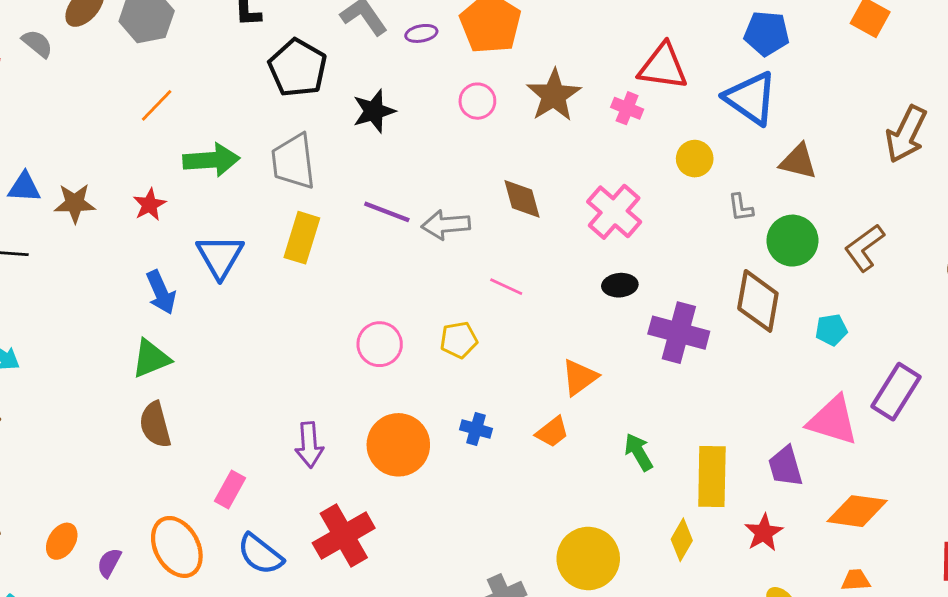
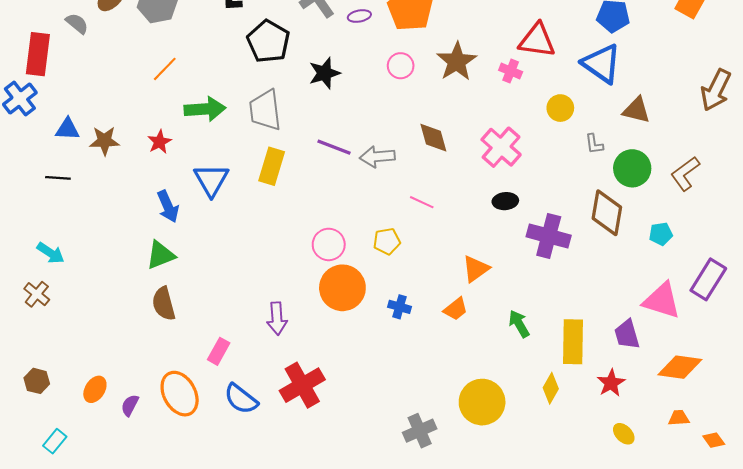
orange circle: (398, 445) -> (342, 288), moved

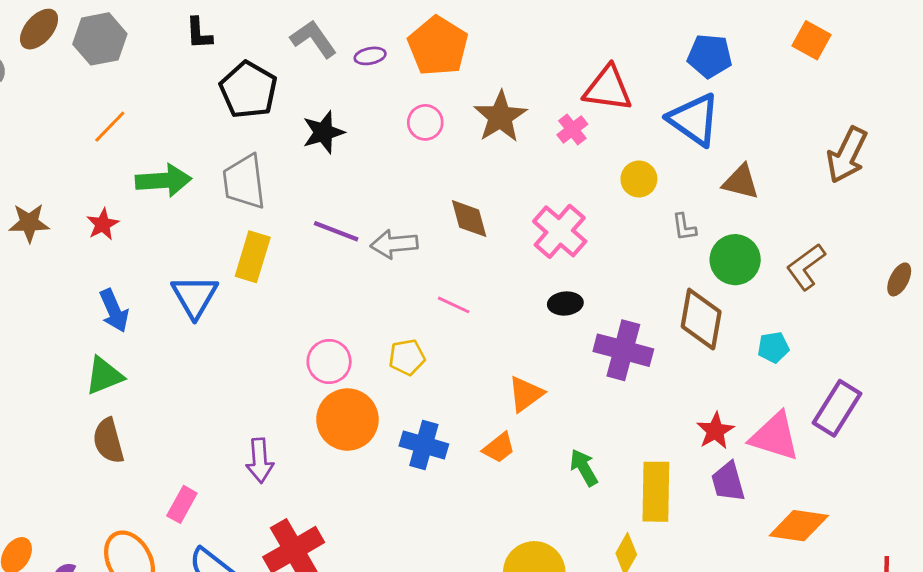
pink cross: (511, 71) -> (572, 129), turned 30
blue triangle: (211, 180) -> (195, 296), moved
blue cross: (400, 307) -> (424, 445), size x1.5
red star: (611, 383) -> (715, 431), moved

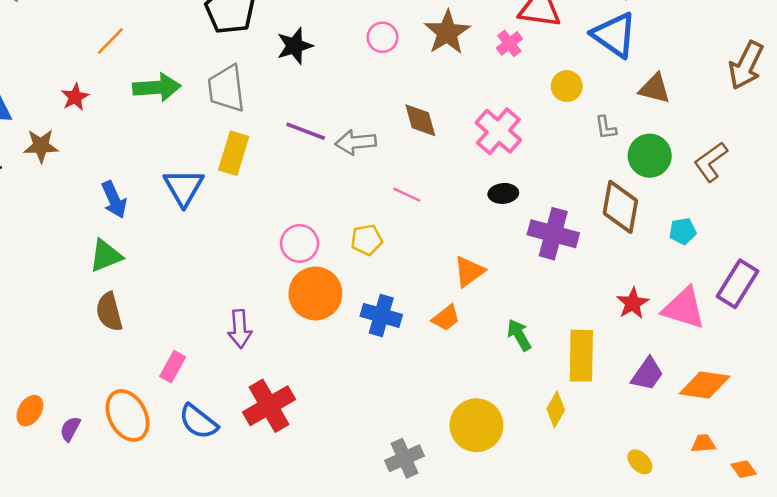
brown star: (29, 223) -> (41, 146), moved
red star: (103, 224) -> (75, 97), moved
purple trapezoid: (728, 482) -> (647, 374), moved, turned -129

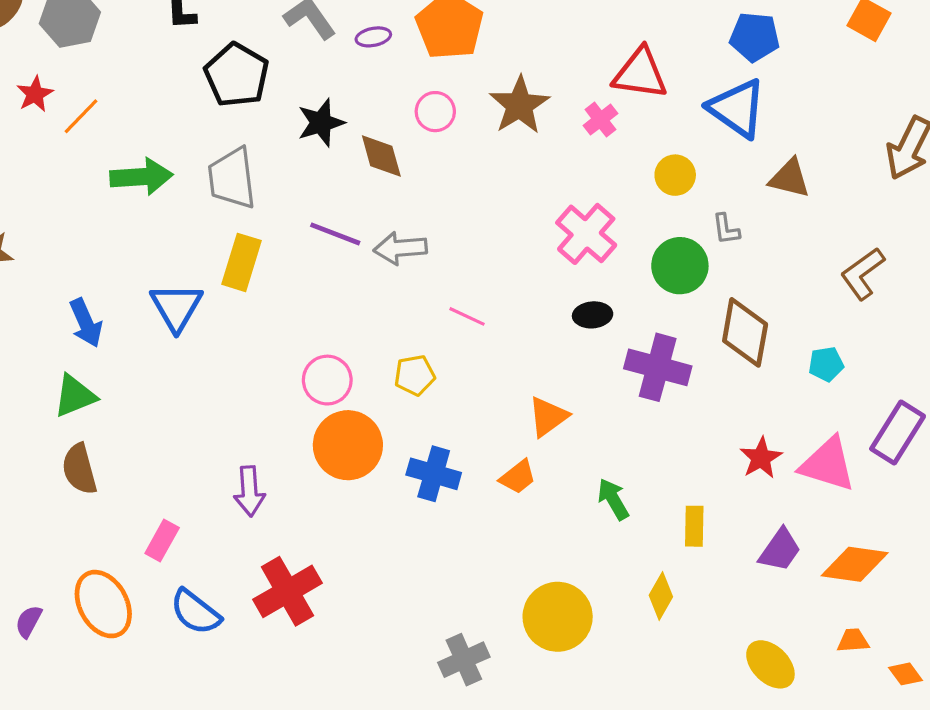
red star: (75, 97) -> (35, 94), moved
brown diamond: (420, 120) -> (381, 156), moved
green circle: (650, 156) -> (680, 266), moved
yellow rectangle: (581, 356) -> (694, 526), size x0.6
yellow ellipse: (640, 462) -> (770, 664), size x1.5

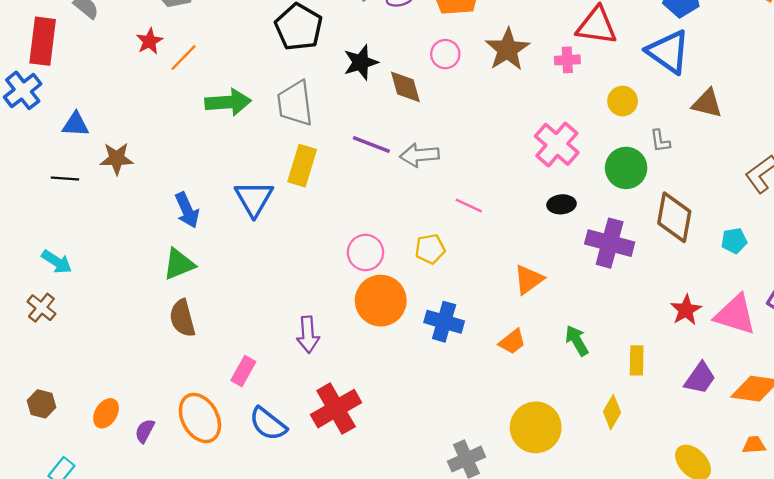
pink cross: (600, 120) -> (567, 60), turned 35
orange trapezoid: (518, 477) -> (512, 342), moved

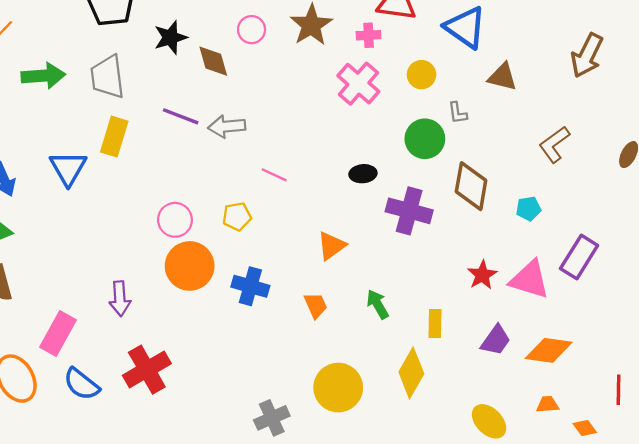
pink cross: (557, 144) -> (358, 84), moved
orange trapezoid: (512, 342) -> (316, 305), turned -76
pink rectangle: (243, 371) -> (58, 334), size x1.5
yellow diamond: (612, 412) -> (411, 373), size x1.5

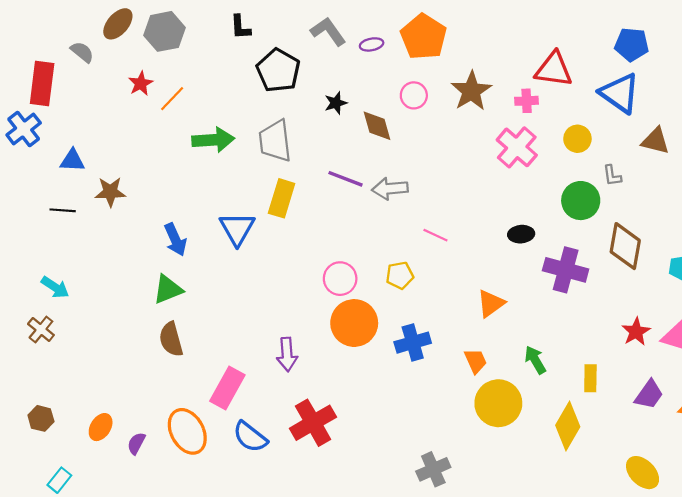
black star: (170, 37) -> (336, 103), size x0.7
blue cross: (250, 286) -> (413, 343), turned -32
yellow circle: (338, 388) -> (498, 403), moved

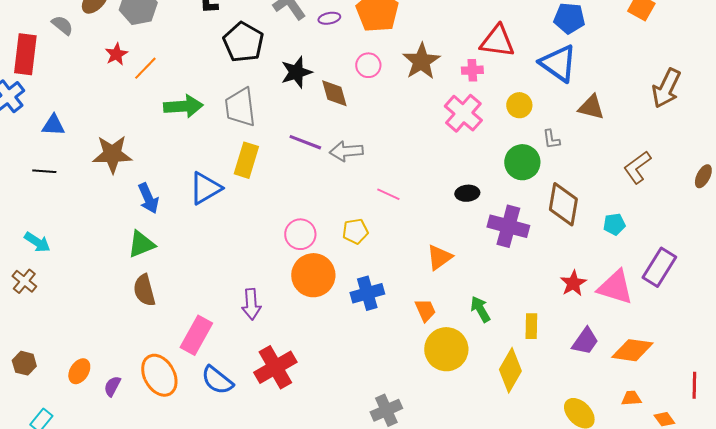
black star: (336, 103) -> (296, 72), size x1.5
brown star: (110, 192) -> (112, 154), moved, size x1.4
blue triangle: (237, 229) -> (205, 188), turned 30

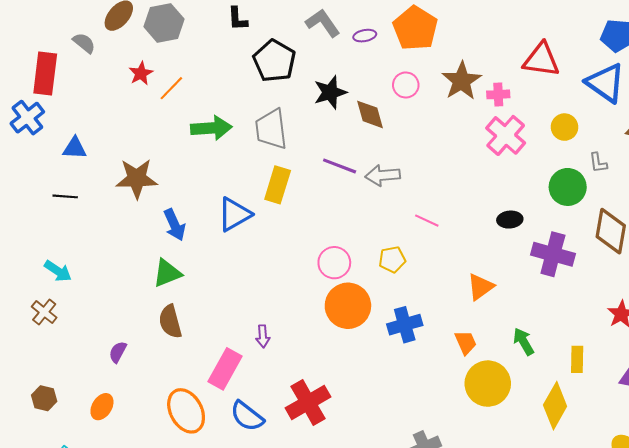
pink cross: (472, 70) -> (498, 94), moved
purple arrow: (251, 304) -> (263, 336), moved, size x0.7
purple semicircle: (112, 386) -> (118, 352), moved

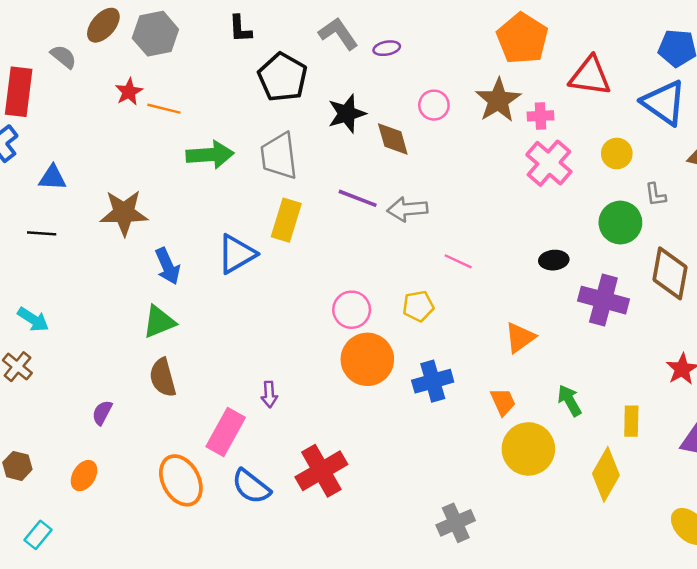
orange pentagon: (415, 28) -> (522, 38), moved
orange line: (171, 88) -> (164, 109), turned 60

